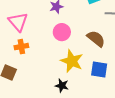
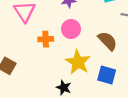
orange cross: (21, 47) -> (46, 39), moved

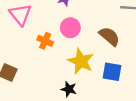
orange cross: (46, 39) -> (45, 41), turned 32

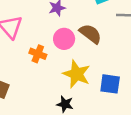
brown semicircle: (109, 36) -> (90, 34), moved

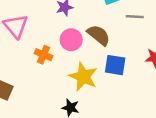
blue square: (110, 84) -> (115, 65), moved

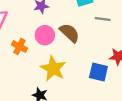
blue square: (115, 65) -> (98, 72), moved

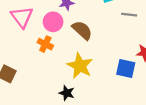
brown semicircle: (70, 33) -> (82, 30), moved
pink circle: (45, 35) -> (53, 22), moved

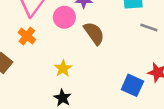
orange cross: (45, 44) -> (27, 36), moved
yellow star: (80, 66) -> (63, 68), moved, size x0.6

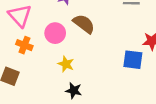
pink circle: (64, 17) -> (55, 33), moved

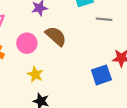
blue square: (133, 60) -> (101, 75), turned -30

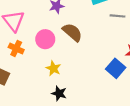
blue square: (101, 75) -> (116, 68), turned -30

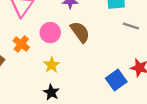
orange cross: (16, 48) -> (21, 44), moved

